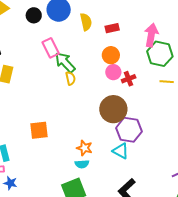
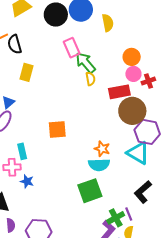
black circle: (34, 15) -> (56, 15), size x1.5
red rectangle: (112, 28) -> (119, 92), moved, size x1.5
cyan triangle: (121, 151) -> (138, 153), size x1.4
cyan semicircle: (82, 164) -> (99, 165), size x1.5

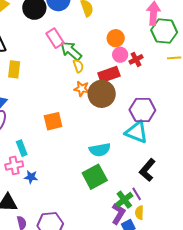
brown circle: (132, 111) -> (102, 94), moved
orange star: (102, 149) -> (82, 89), moved

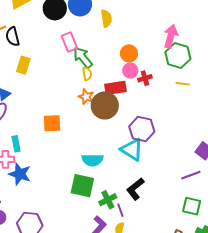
blue star: (31, 177) -> (20, 174), size x1.6
green square: (95, 177) -> (82, 186), turned 30
green cross: (124, 200) -> (108, 200), moved

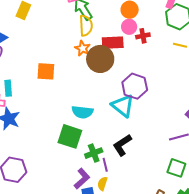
yellow semicircle: (87, 74) -> (86, 26), size x1.5

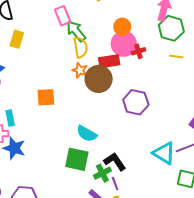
pink circle: (129, 27) -> (124, 44), size x1.6
cyan triangle: (123, 106) -> (164, 153), moved
cyan semicircle: (82, 112) -> (87, 134), turned 30
black L-shape: (122, 145) -> (115, 162), moved, turned 95

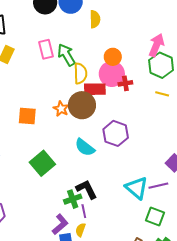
pink rectangle: (63, 16) -> (46, 49), moved
yellow semicircle: (81, 47) -> (80, 73), moved
orange star: (80, 70) -> (61, 109), moved
cyan semicircle: (87, 134) -> (85, 147), moved
green square: (77, 159) -> (42, 163), moved, turned 30

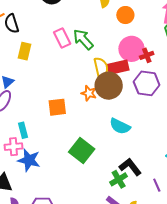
orange circle: (113, 57) -> (125, 15), moved
yellow semicircle: (80, 73) -> (101, 68), moved
purple hexagon: (116, 133) -> (147, 83), moved
purple line: (84, 211) -> (157, 185), moved

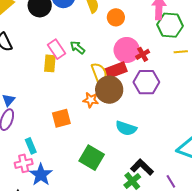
green arrow: (83, 39) -> (77, 47), size x0.7
yellow rectangle: (25, 51) -> (50, 63), moved
blue star: (29, 160) -> (41, 175), turned 30

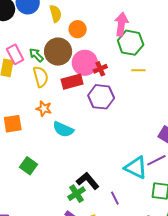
yellow semicircle: (99, 73) -> (41, 77), moved
brown circle: (109, 90) -> (58, 52), moved
cyan semicircle: (126, 128) -> (63, 129), moved
green square: (92, 158) -> (29, 166), moved, size x0.7

